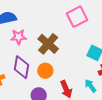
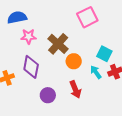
orange circle: (45, 71) -> (74, 61), moved
cyan arrow: (90, 86) -> (96, 72), moved

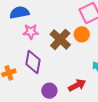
orange circle: (74, 61) -> (82, 34), moved
red arrow: (75, 89) -> (77, 85), turned -96

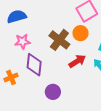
pink star: (31, 32) -> (22, 42), moved
red arrow: (77, 85) -> (77, 61), moved

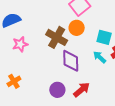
red arrow: (77, 61) -> (82, 90), moved
purple diamond: (34, 65) -> (71, 61), moved

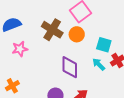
brown cross: (57, 37) -> (52, 30), moved

